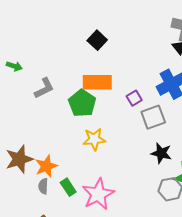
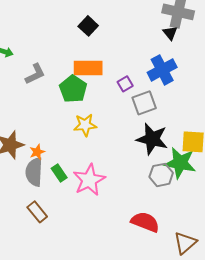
black star: (161, 153) -> (152, 139), size x1.5
orange star: (46, 166) -> (37, 152), size x0.7
gray semicircle: (43, 186) -> (34, 172), size x1.8

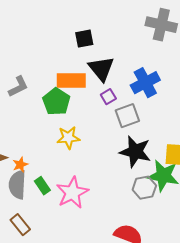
black square: (88, 26) -> (84, 39), moved, turned 36
black triangle: (170, 33) -> (101, 69), moved, size x1.8

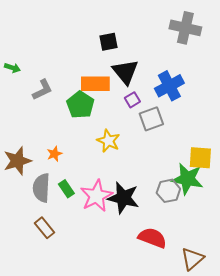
yellow star: (68, 138) -> (108, 141), moved, turned 30
black star: (135, 152) -> (123, 198), moved
orange star: (20, 165) -> (54, 154), moved

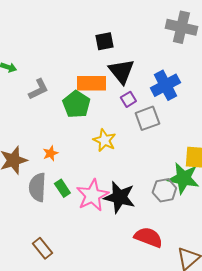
brown rectangle: (44, 228) -> (42, 248), moved

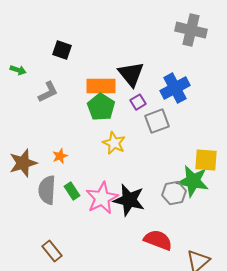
black square: (104, 41) -> (62, 50), moved, turned 30
green pentagon: (76, 104) -> (101, 107), moved

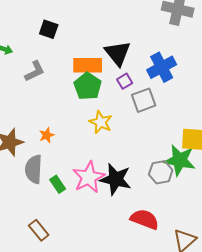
green rectangle: (72, 191) -> (58, 184), moved

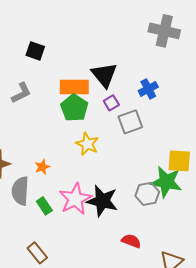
blue cross: (162, 67) -> (148, 89), size x0.7
orange star: (47, 135) -> (42, 167), moved
red semicircle: (145, 219) -> (131, 241), size x0.7
brown rectangle: (39, 230) -> (37, 253), moved

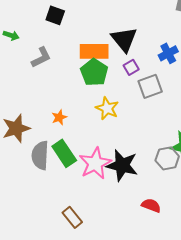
orange star: (42, 167) -> (59, 117), moved
green rectangle: (44, 206) -> (64, 153), moved, size x1.5
brown rectangle: (37, 253) -> (72, 217), moved

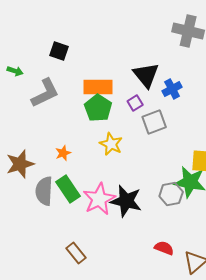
black triangle: (124, 39) -> (146, 75), moved
gray L-shape: (41, 57) -> (45, 93), size x1.4
red semicircle: (151, 205) -> (164, 248), moved

